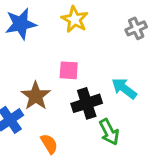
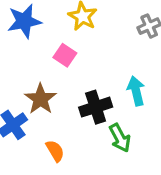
pink square: (69, 70) -> (65, 55), moved, turned 30
cyan arrow: (124, 88) -> (136, 91), turned 40

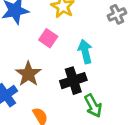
cyan arrow: (136, 91) -> (85, 51), moved

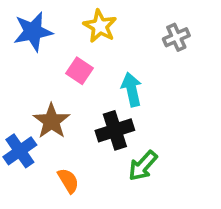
green arrow: (93, 106) -> (143, 166), turned 70

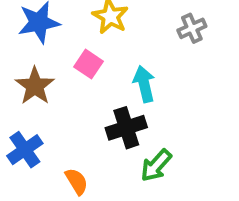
brown star: (52, 121) -> (35, 86), moved

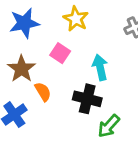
black cross: (126, 128) -> (87, 99), turned 32
orange semicircle: (77, 181) -> (43, 92), moved

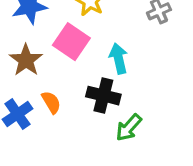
pink square: (60, 53) -> (71, 42), size x1.5
orange semicircle: (43, 92) -> (51, 102), moved

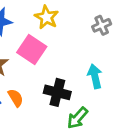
cyan arrow: (119, 58) -> (95, 76), moved

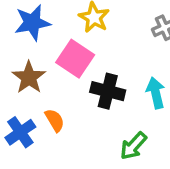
black cross: (57, 92) -> (108, 91), moved

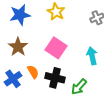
pink square: (75, 59) -> (56, 48), moved
black cross: (108, 91) -> (55, 78), moved

